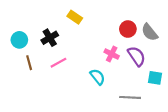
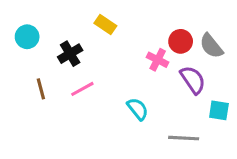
cyan circle: (19, 40) -> (27, 37), moved
pink cross: (112, 54) -> (158, 60), moved

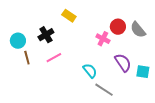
cyan circle: (27, 37) -> (18, 41), moved
purple semicircle: (193, 80) -> (123, 63), moved
gray line: (184, 138) -> (104, 90), moved, turned 30

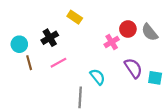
pink cross: (103, 39) -> (112, 42), turned 32
gray line: (104, 90) -> (80, 97), moved, turned 60

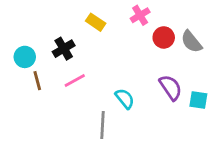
pink cross: (112, 42) -> (140, 15), moved

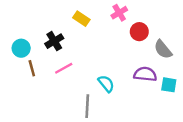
gray semicircle: (191, 42) -> (163, 49), moved
purple semicircle: (171, 87) -> (145, 74), turned -50

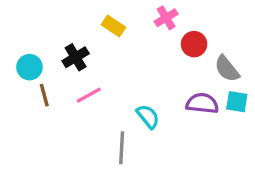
cyan square: (169, 85) -> (237, 102), moved

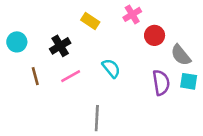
cyan circle: (29, 67) -> (17, 42), moved
purple semicircle: (202, 103) -> (161, 83), turned 75
cyan semicircle: (148, 117) -> (111, 68), moved

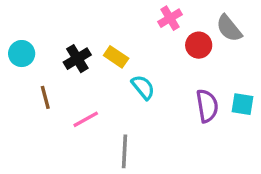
yellow rectangle: (90, 21) -> (116, 57), moved
gray semicircle: (181, 55) -> (229, 28), moved
pink line: (71, 76) -> (86, 119), moved

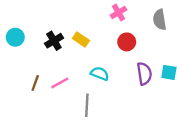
gray semicircle: (229, 28) -> (160, 20), turned 30
red circle: (199, 45) -> (127, 42), moved
cyan semicircle: (143, 87) -> (100, 74), moved, turned -30
brown line: (45, 97) -> (35, 83), moved, turned 35

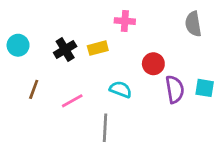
pink cross: (119, 13) -> (125, 21), moved, turned 35
yellow rectangle: (81, 40) -> (98, 48), turned -49
red circle: (127, 42) -> (153, 64), moved
brown line: (35, 83) -> (34, 89), moved

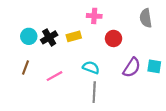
cyan circle: (18, 45) -> (29, 36), moved
red circle: (153, 64) -> (114, 38), moved
purple semicircle: (175, 89) -> (132, 67), turned 42
gray line: (105, 128) -> (94, 92), moved

